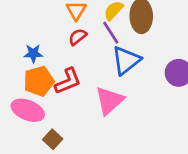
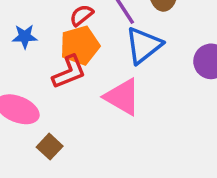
orange pentagon: (39, 81) -> (80, 45), moved
pink triangle: (109, 101) -> (122, 97), turned -48

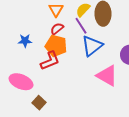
orange pentagon: (80, 45) -> (56, 46), turned 30
pink triangle: (122, 97) -> (107, 76), moved

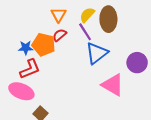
orange pentagon: (56, 46) -> (44, 45), moved
red L-shape: (50, 61) -> (30, 69), moved

